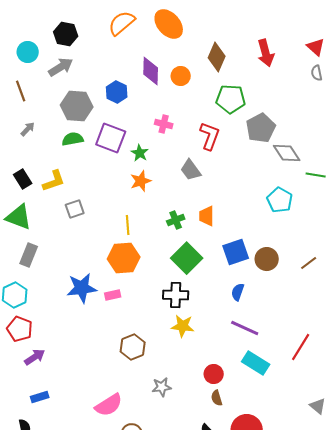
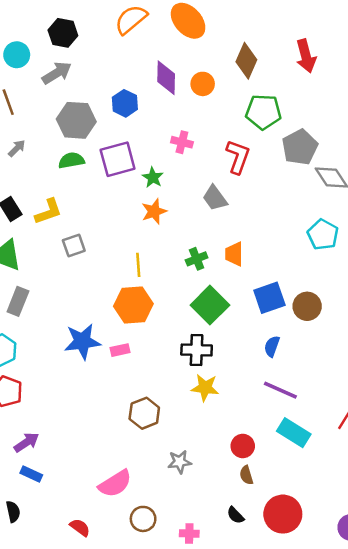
purple square: (111, 138) -> (118, 159), turned -36
purple arrow: (35, 357) -> (26, 442), moved
blue rectangle: (40, 397) -> (31, 474), turned 42

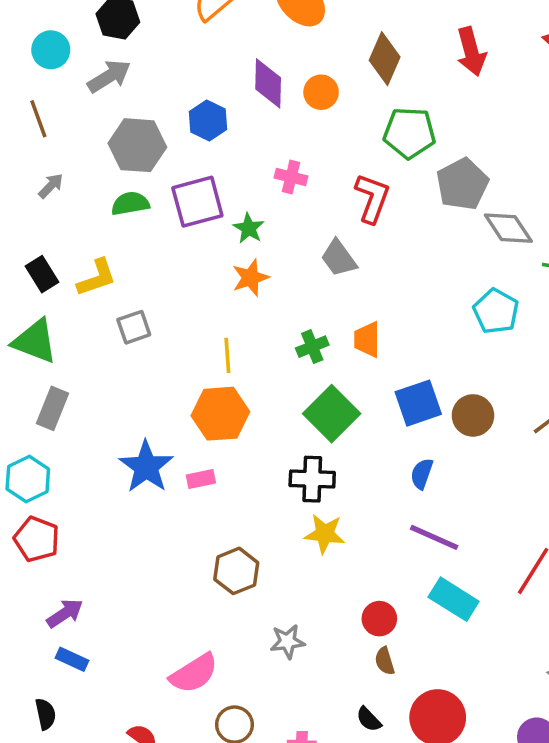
blue star: (82, 342) -> (146, 467), turned -30

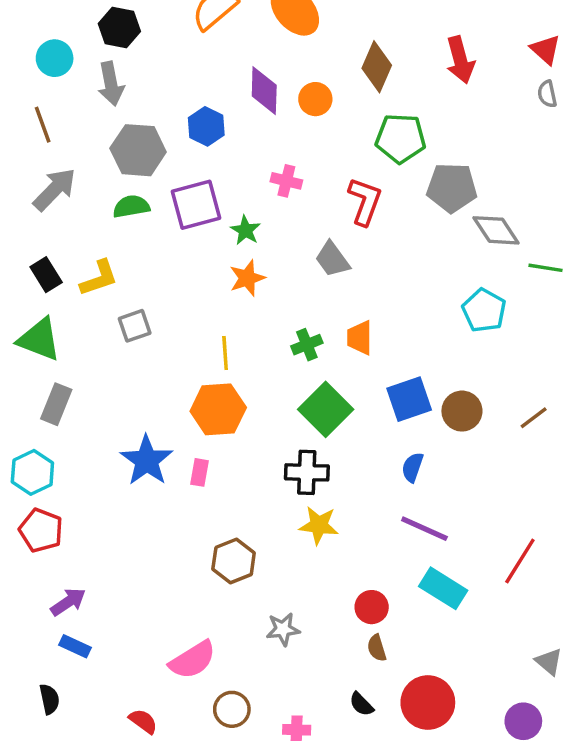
gray arrow: (109, 76) -> (111, 84), turned 111
gray pentagon: (462, 184) -> (452, 188), turned 30
gray arrow: (51, 186) -> (55, 189), size x1.8
pink rectangle: (201, 479) -> (199, 472), turned -68

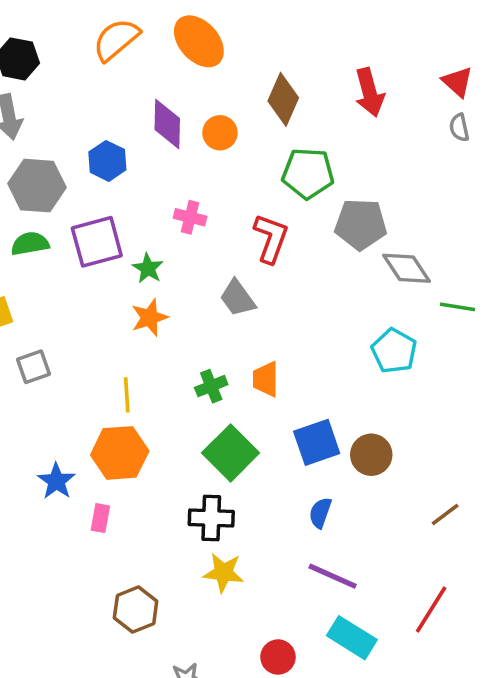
brown line: (534, 418) -> (445, 515), moved
blue star: (147, 460) -> (56, 481), moved, size x0.7

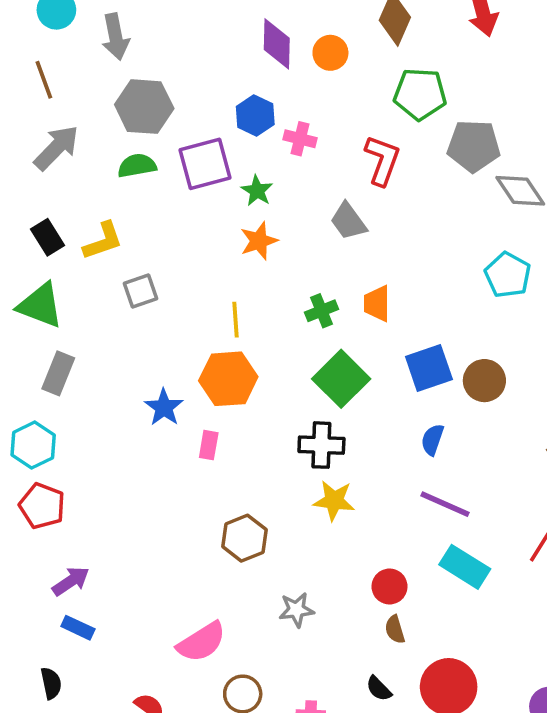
blue hexagon: (107, 161) -> (255, 115), moved

